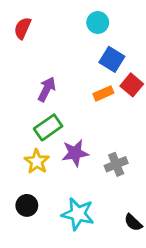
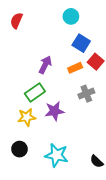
purple arrow: (47, 89) -> (45, 65), moved
yellow star: (37, 161) -> (27, 117), turned 30
gray cross: (116, 164) -> (86, 94), moved

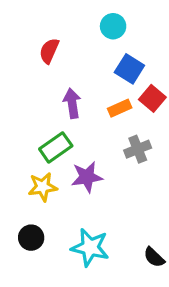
red semicircle: (16, 21) -> (49, 51), moved
purple arrow: (45, 65) -> (72, 103), turned -36

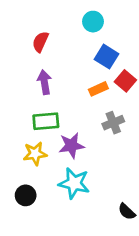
purple arrow: (72, 103) -> (44, 82), moved
green rectangle: (56, 147) -> (46, 121), turned 30
cyan star: (90, 247) -> (74, 183), moved

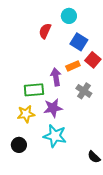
red semicircle: (40, 42) -> (45, 31), moved
purple arrow: (44, 82) -> (56, 77), moved
gray cross: (113, 123) -> (84, 91), turned -35

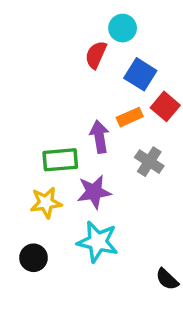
red semicircle: (45, 31) -> (96, 55), moved

